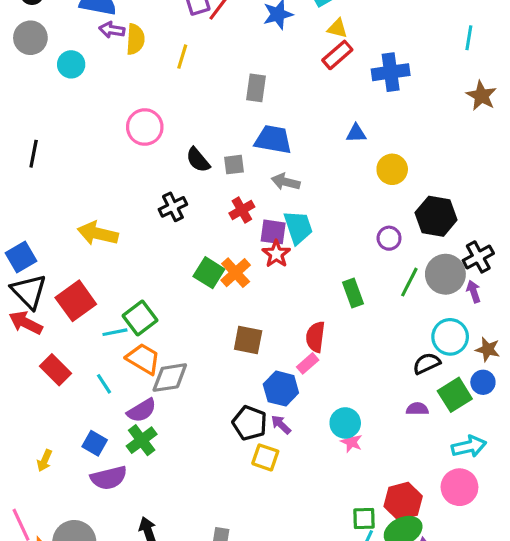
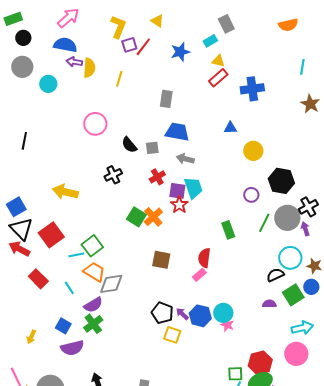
blue hexagon: (281, 389) -> (200, 316), moved

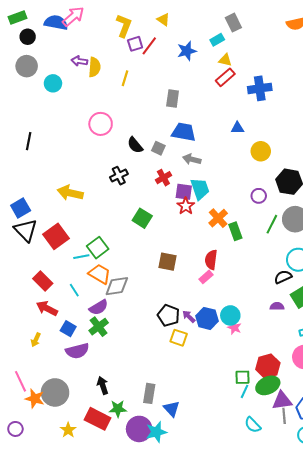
blue semicircle: (65, 45) -> (56, 23), moved
gray square: (152, 148) -> (158, 148), turned 32
orange cross: (153, 217) -> (218, 218), moved
red arrow: (19, 249) -> (47, 308), moved

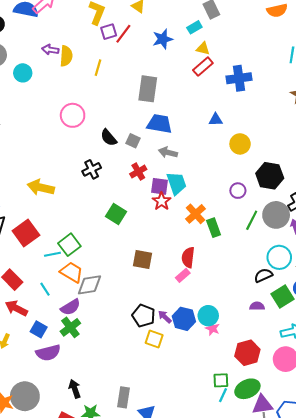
gray rectangle: (173, 99) -> (148, 89), size x1.4
red hexagon: (268, 366) -> (247, 353), moved

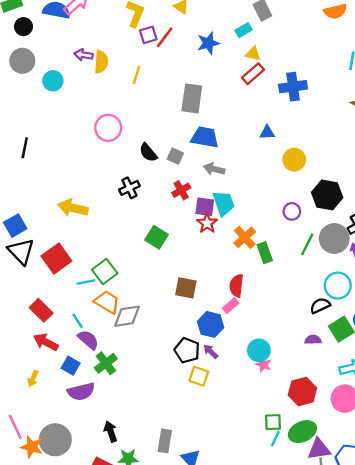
purple semicircle: (70, 307) -> (88, 340), moved, turned -108
blue hexagon: (184, 319) -> (211, 324), moved

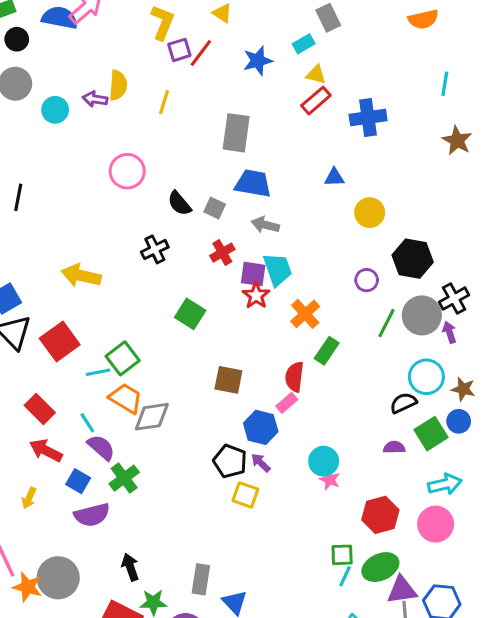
purple arrow: (83, 55) -> (95, 99), moved
green rectangle: (265, 253) -> (327, 351), moved, turned 54

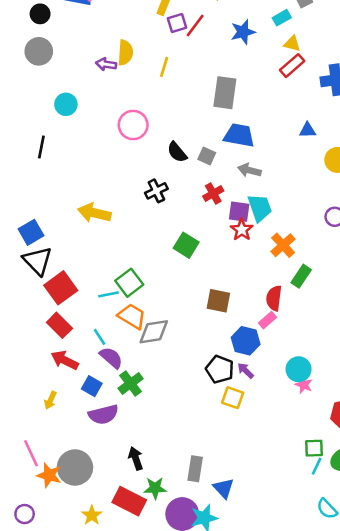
cyan circle: (55, 110) -> (66, 104), moved
red square: (60, 341) -> (61, 288), moved

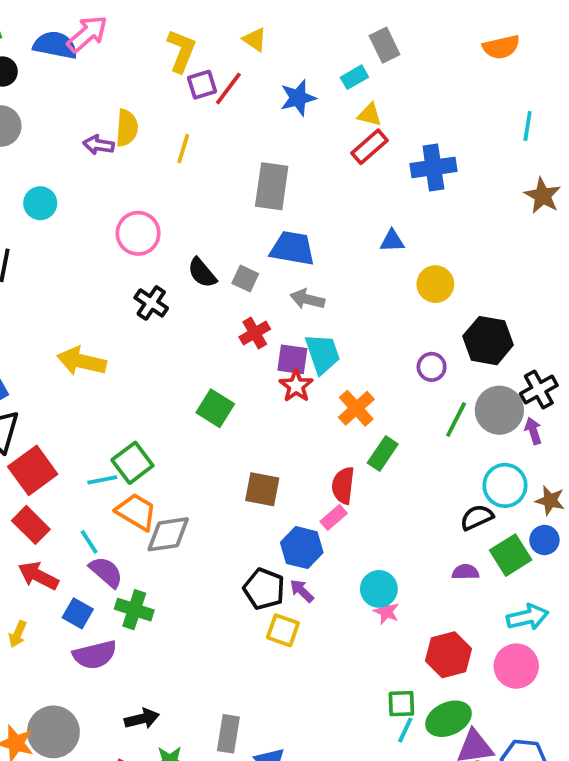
black cross: (156, 191) -> (151, 303), moved, turned -30
green cross: (131, 383) -> (134, 610), turned -35
black arrow: (136, 458) -> (142, 719), turned 95

